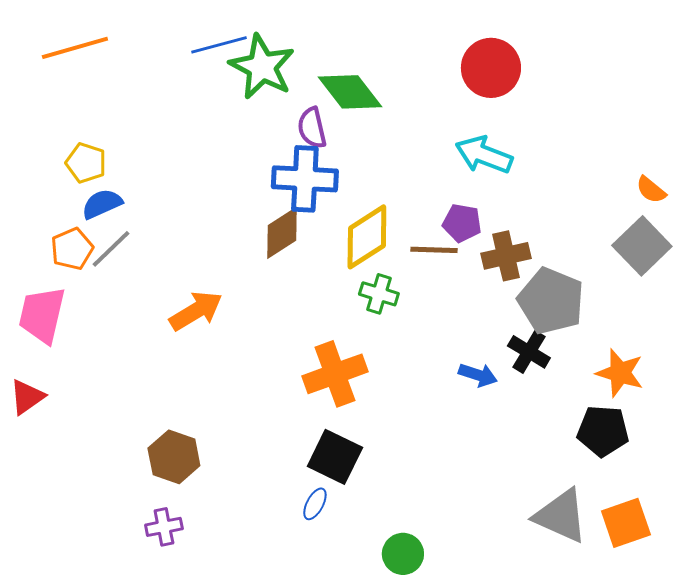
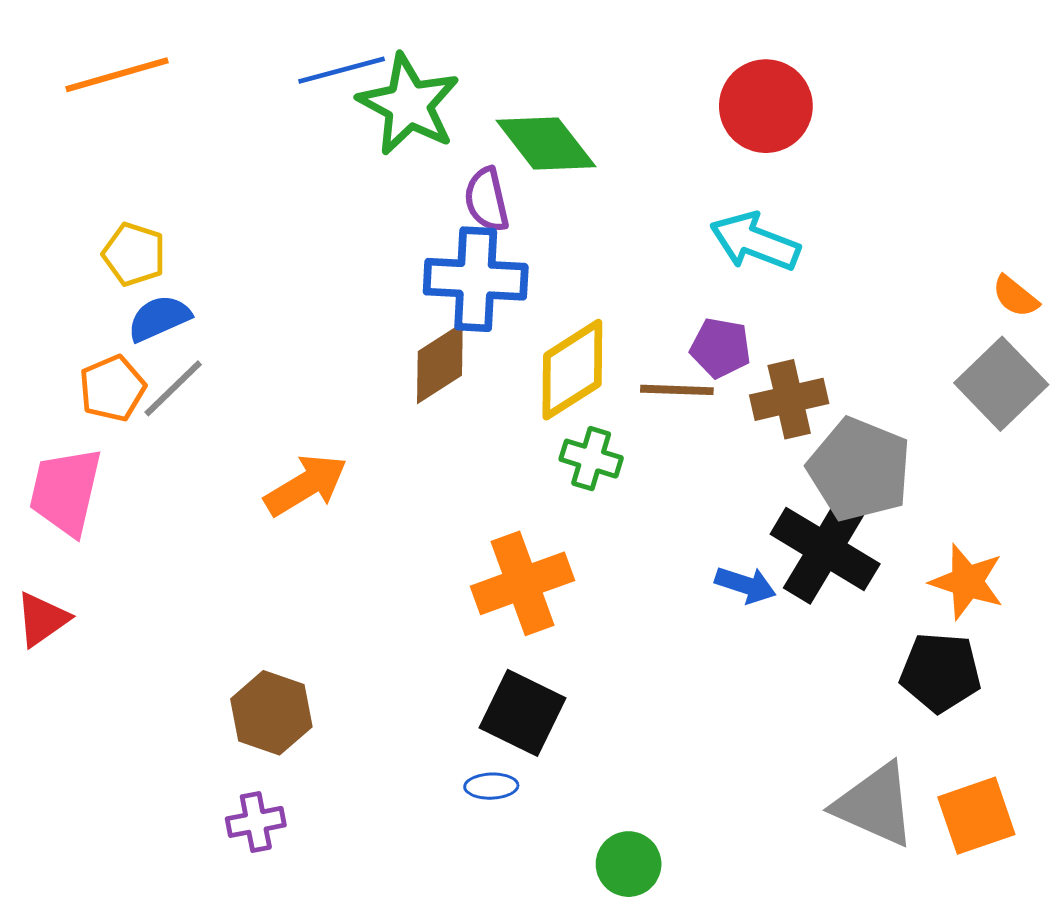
black cross: (529, 352) -> (825, 549), size x1.6
blue ellipse: (315, 504) -> (491, 786), turned 60

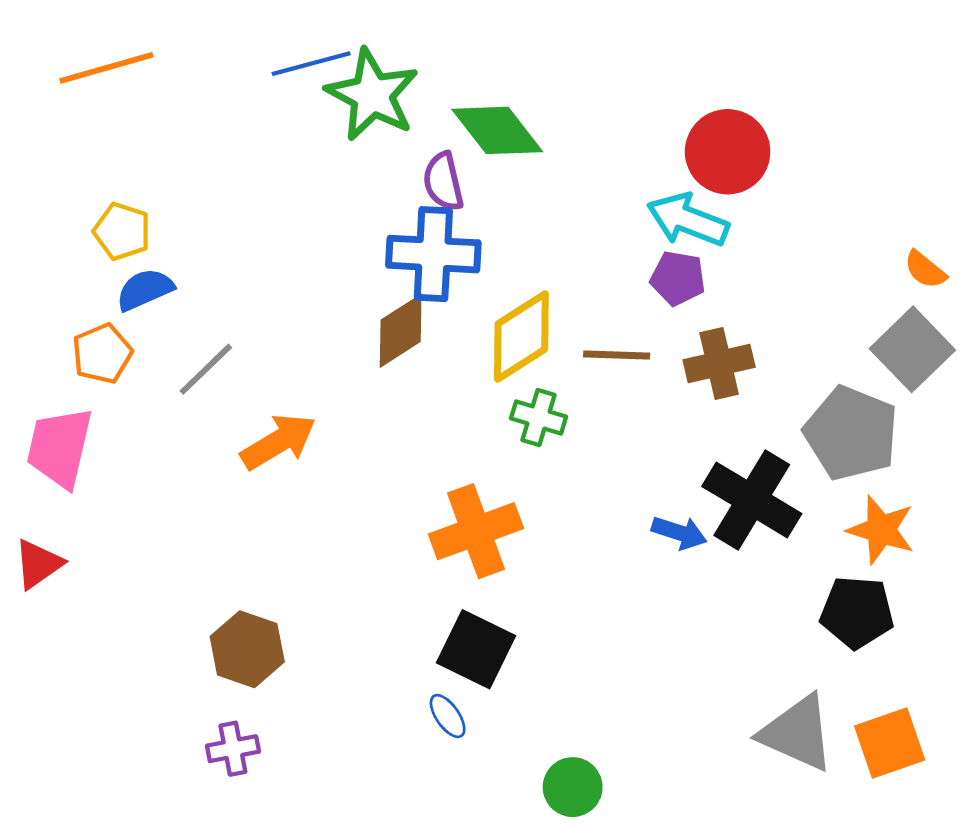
red circle: (766, 106) -> (728, 152), moved
purple pentagon: (721, 348) -> (678, 278), moved
gray line: (173, 388) -> (206, 369), moved
gray pentagon: (859, 469) -> (851, 433), moved
blue ellipse: (491, 786) -> (448, 716), turned 57

